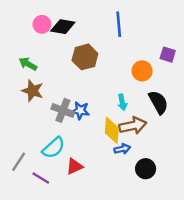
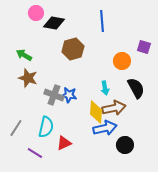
pink circle: (42, 24) -> (36, 13), moved
cyan semicircle: (54, 148) -> (46, 127), turned -35
blue arrow: (122, 149) -> (105, 128), size x1.6
gray line: (19, 162) -> (16, 128), moved

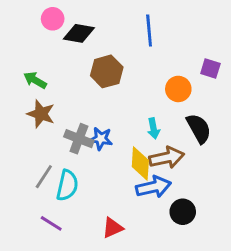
gray line: (16, 128) -> (44, 177), moved
red triangle: (64, 143) -> (113, 228), moved

